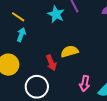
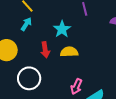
cyan star: (56, 14) -> (62, 29), moved
red arrow: (51, 63) -> (45, 50), moved

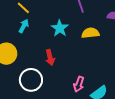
red arrow: (45, 50) -> (50, 58), moved
yellow semicircle: (69, 52) -> (90, 33), moved

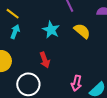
yellow semicircle: (90, 33) -> (82, 31), turned 54

